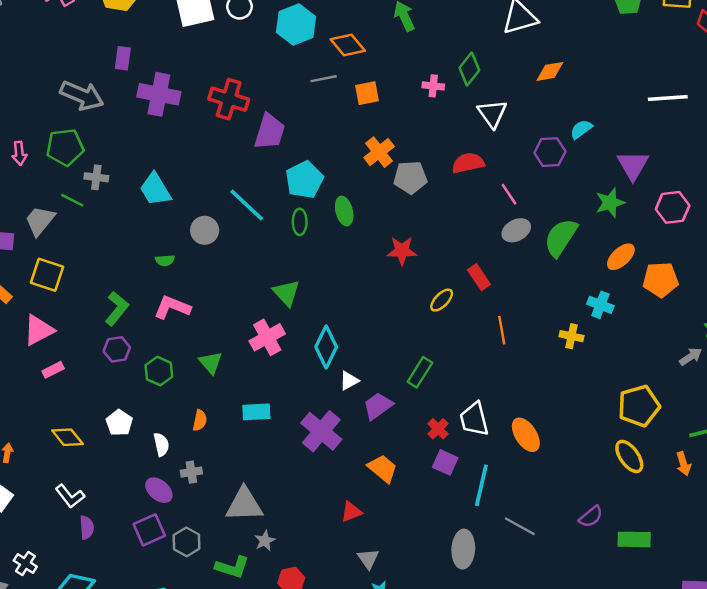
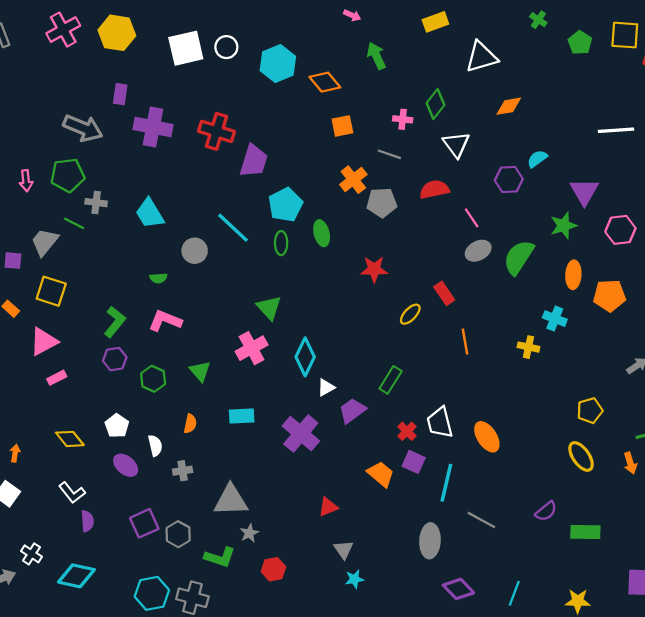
gray line: (324, 79) -> (389, 154), moved, turned 30
orange ellipse: (621, 257) -> (573, 275), turned -44
yellow pentagon: (639, 406) -> (590, 411), size x0.7
orange trapezoid: (383, 468) -> (381, 474), moved
purple ellipse: (159, 490) -> (126, 465), moved

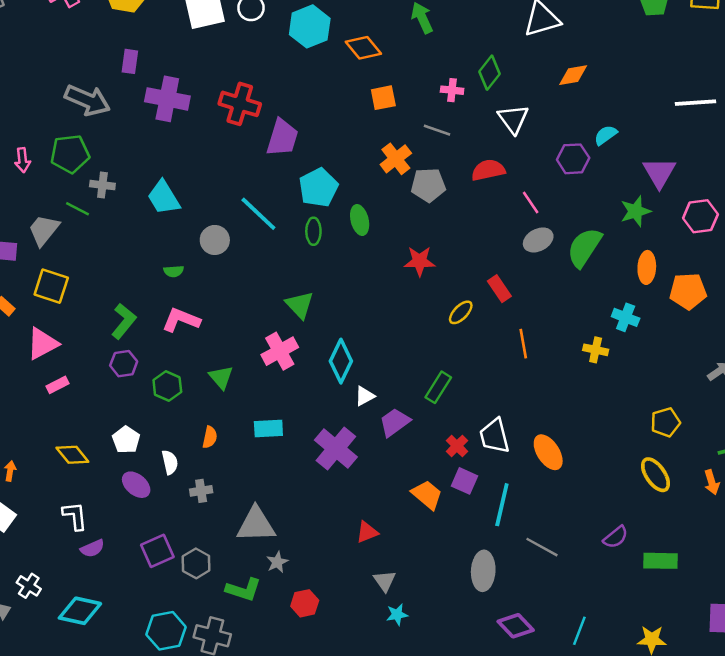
white L-shape: (72, 493) -> (75, 516), turned -148
purple semicircle: (87, 521) -> (92, 548), turned 70

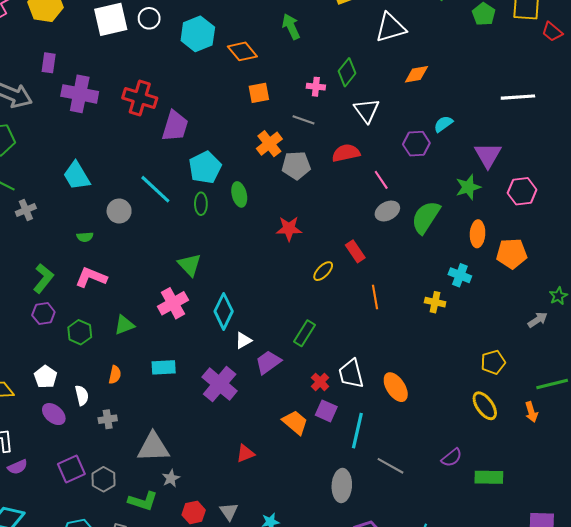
gray cross: (102, 185) -> (26, 210), moved, turned -30
green triangle: (221, 377) -> (124, 325), turned 50
gray triangle: (385, 581) -> (229, 511), moved

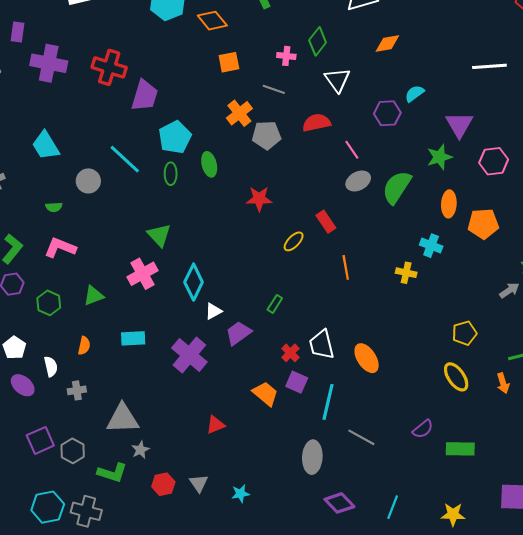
green rectangle: (305, 333) -> (275, 304), size x0.7

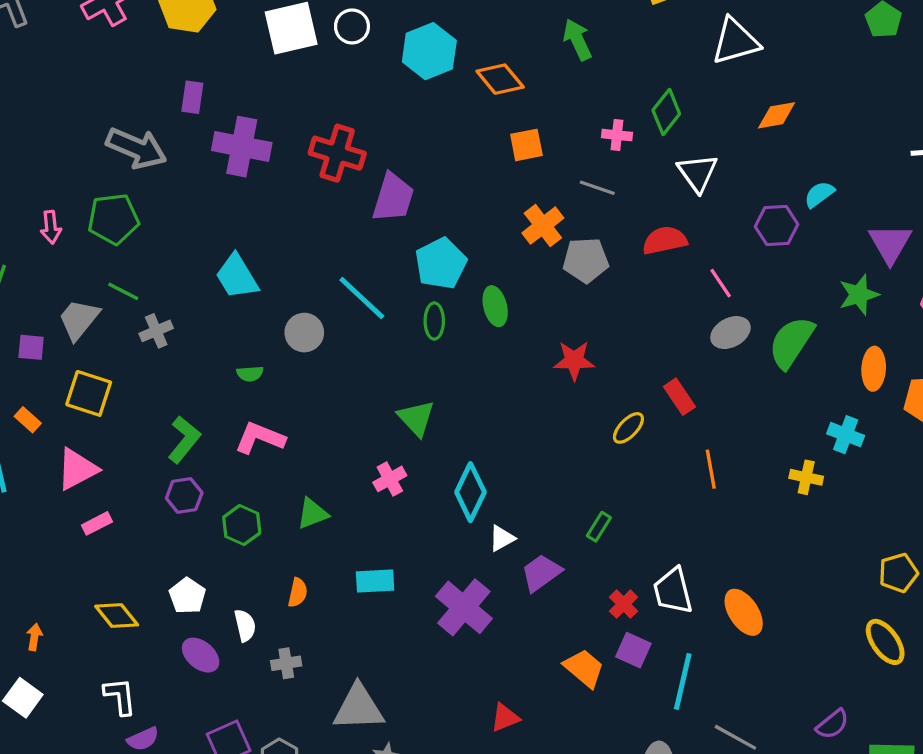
pink cross: (142, 274) -> (390, 479), size x0.7

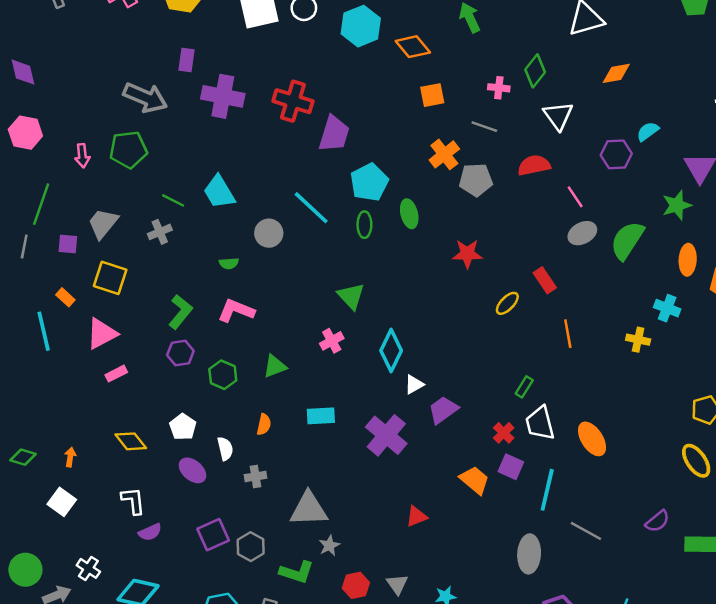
green line: (123, 291) -> (173, 200), moved
green rectangle: (599, 527) -> (524, 387), moved

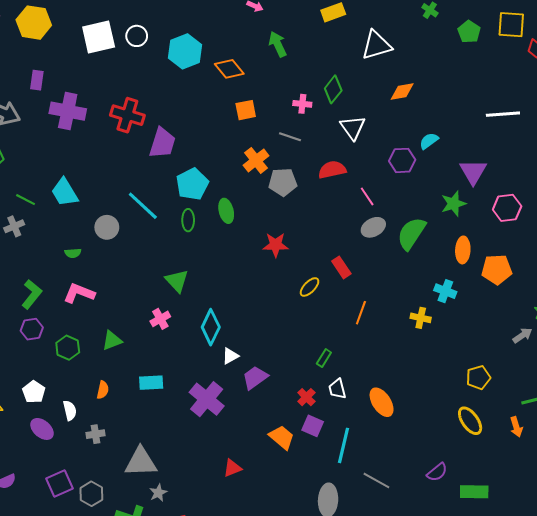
orange line: (568, 334) -> (361, 313), turned 30
white trapezoid: (540, 423) -> (337, 389), size x0.7

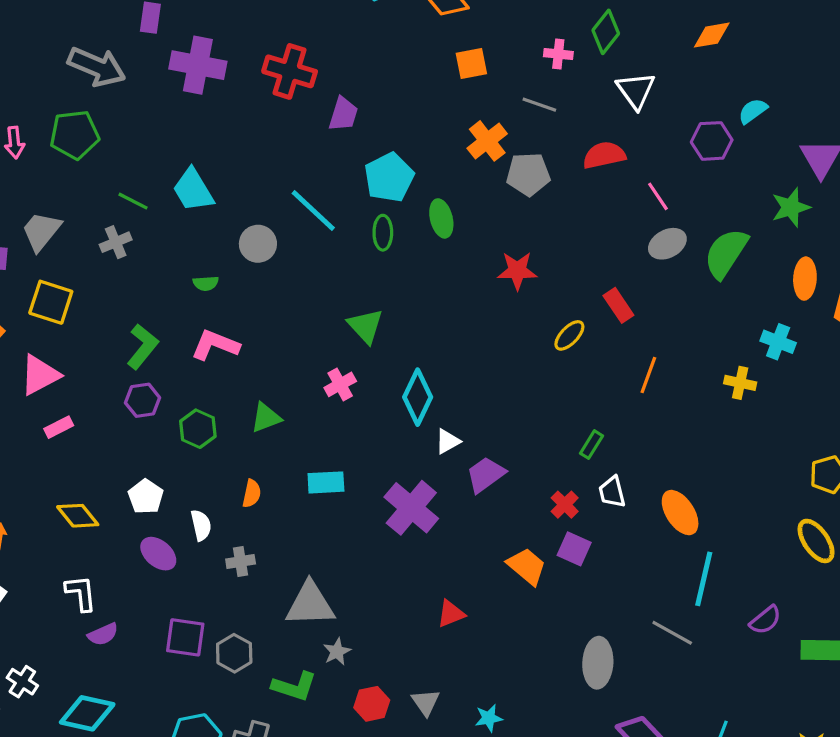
purple trapezoid: (162, 143) -> (343, 114), size x0.7
cyan line: (343, 445) -> (704, 579), moved
purple square: (59, 484) -> (185, 637), turned 32

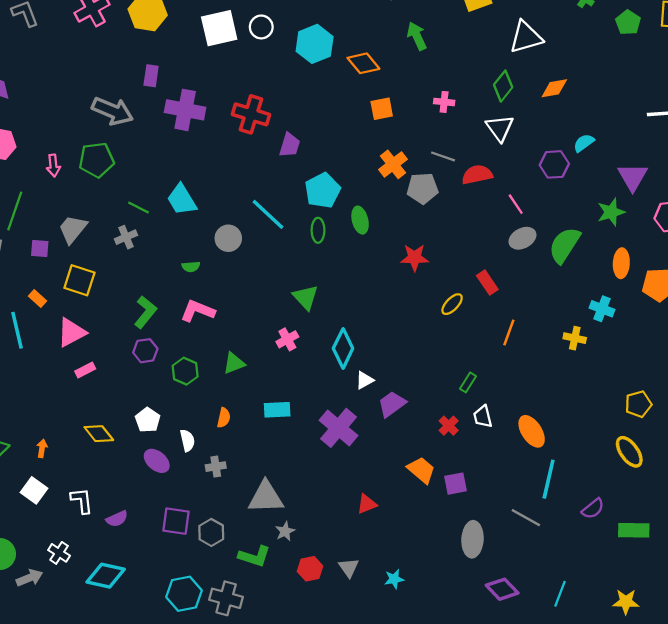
green diamond: (606, 32) -> (503, 86), moved
gray line: (539, 105) -> (443, 156), moved
purple square: (574, 549) -> (455, 484), moved, turned -35
white L-shape: (81, 593) -> (82, 501), moved

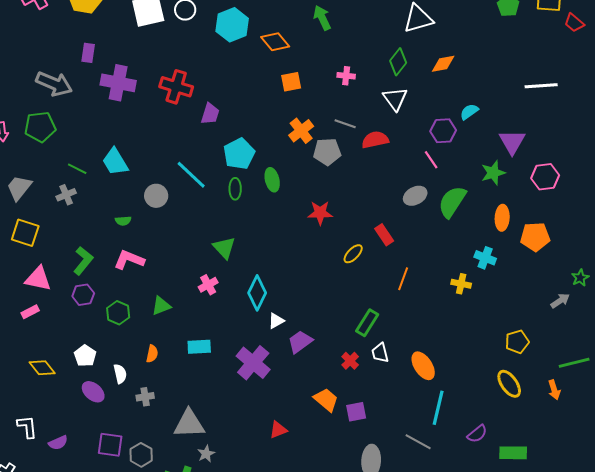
pink line: (516, 204) -> (431, 160), moved
pink triangle: (72, 333) -> (38, 279), moved, turned 40
green rectangle: (468, 382) -> (367, 323), size x1.5

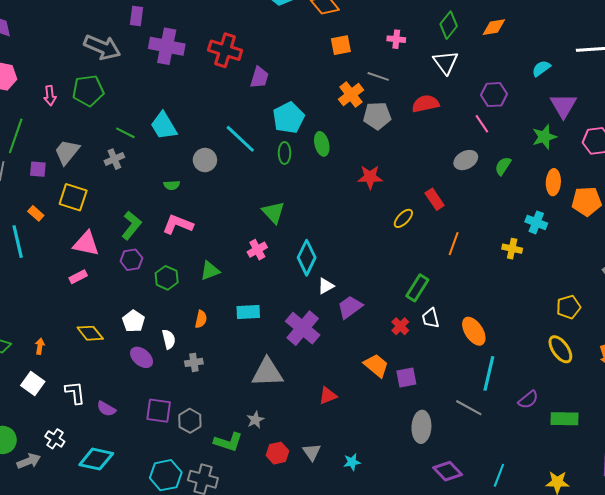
cyan semicircle: (469, 112) -> (541, 68), moved
gray line: (345, 124) -> (378, 76), moved
green semicircle: (452, 202) -> (503, 166), size x0.6
gray triangle: (189, 424) -> (267, 372), moved
purple semicircle: (58, 443) -> (106, 409), turned 54

